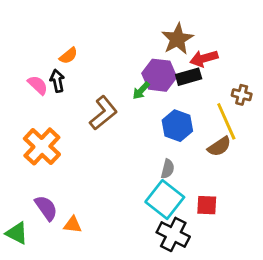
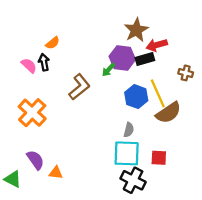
yellow line: (226, 121) -> (158, 93), moved
brown semicircle: (219, 146) -> (168, 113), size x1.4
cyan square: (165, 200) -> (127, 153), turned -36

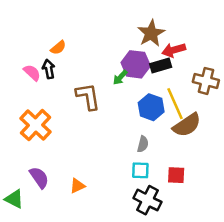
brown cross: (186, 73) -> (206, 81), size x1.5
brown L-shape: (79, 87) -> (88, 96), turned -60
cyan square: (127, 153) -> (140, 170), size x0.6
orange triangle: (56, 173) -> (77, 186), moved, turned -32

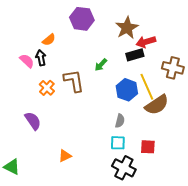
purple hexagon: (136, 64) -> (82, 19), moved
orange cross: (36, 125) -> (47, 88), moved, size x0.6
purple semicircle: (39, 177) -> (33, 121), moved

